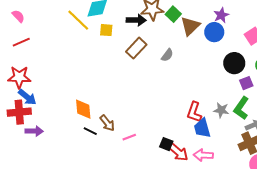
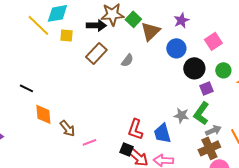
blue circle: (214, 32) -> (176, 48), moved
red L-shape: (194, 112) -> (135, 129), moved
black line: (90, 131) -> (26, 88), moved

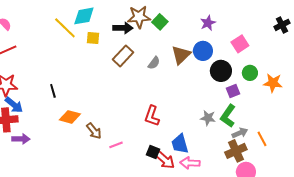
brown triangle: (150, 31) -> (181, 55), moved
black line: (26, 88) -> (53, 91), turned 48
orange diamond: (43, 114) -> (70, 117), turned -70
red L-shape: (135, 129) -> (152, 116), moved
blue trapezoid: (162, 133) -> (180, 144), moved

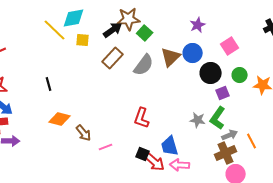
green square: (160, 22) -> (145, 33), moved
black arrow: (123, 28) -> (113, 30), turned -36
gray semicircle: (154, 63) -> (144, 65), size x1.6
black line: (53, 91) -> (49, 84), moved

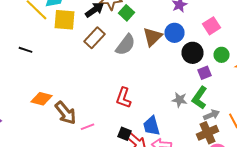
yellow square: (83, 40) -> (64, 20), size x1.6
black line: (49, 84) -> (26, 50), moved, turned -56
brown arrow: (84, 133) -> (66, 113), size x1.4

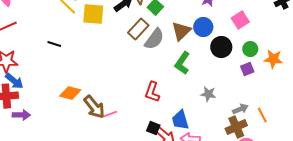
brown rectangle: (94, 38) -> (138, 29), moved
purple square: (204, 73) -> (247, 69), moved
green L-shape: (200, 98) -> (182, 63), moved
pink line: (88, 127) -> (110, 114), moved

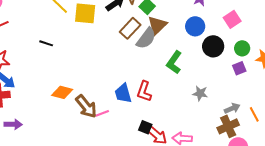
brown triangle: (181, 31) -> (157, 25), moved
purple arrow: (21, 115) -> (13, 124), moved
blue trapezoid: (180, 120) -> (123, 93), moved

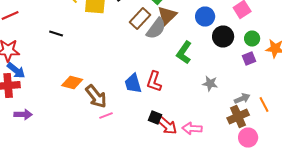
pink line: (102, 113) -> (106, 116), moved

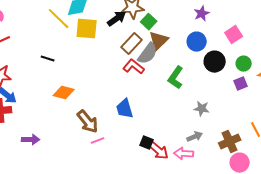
orange diamond: (72, 82) -> (64, 93), moved
red L-shape: (154, 82) -> (134, 67), moved, turned 110
gray arrow: (242, 98) -> (195, 137), moved
purple arrow: (23, 114) -> (31, 140), moved

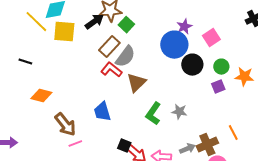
purple star: (202, 14) -> (184, 27), moved
brown triangle: (159, 41) -> (136, 83), moved
blue circle: (197, 42) -> (174, 45), size x1.4
green L-shape: (176, 78) -> (153, 114), moved
gray arrow: (195, 137) -> (187, 149), moved

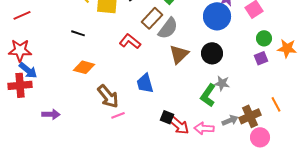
black line: (25, 62) -> (78, 33), moved
black circle: (192, 65) -> (212, 53), moved
red L-shape: (111, 70) -> (130, 41), moved
green L-shape: (153, 114) -> (208, 95), moved

